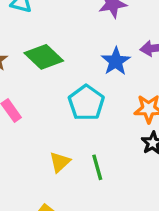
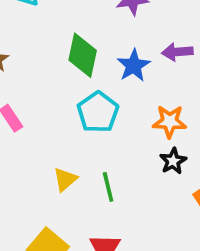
green diamond: (44, 57) -> (83, 55), moved, turned 57

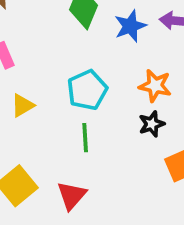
cyan pentagon: (98, 112) -> (87, 90), moved
yellow triangle: (65, 179) -> (23, 106), moved

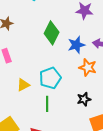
orange star: (155, 86) -> (88, 67), moved
yellow triangle: (23, 106) -> (23, 85), moved

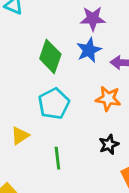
blue star: (76, 45) -> (89, 50), moved
cyan pentagon: (50, 78) -> (54, 104), moved

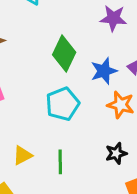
blue star: (89, 50) -> (104, 71), moved
yellow triangle: (20, 136) -> (23, 155), moved

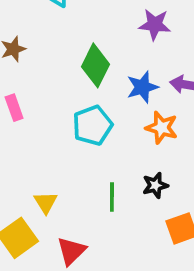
yellow triangle: (23, 155) -> (46, 202), moved, turned -35
green line: (60, 162) -> (112, 197), moved

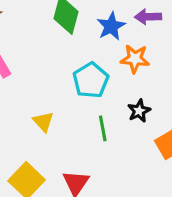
cyan pentagon: (92, 125) -> (91, 80), moved
yellow triangle: (46, 202) -> (43, 122), moved

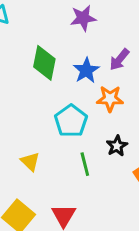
purple arrow: (148, 17) -> (119, 60), turned -45

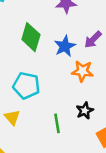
cyan pentagon: (71, 121) -> (26, 86), moved, turned -30

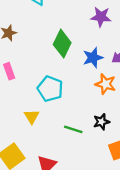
green line: (57, 123) -> (73, 129), turned -72

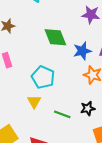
green diamond: (62, 44) -> (55, 37), turned -50
yellow triangle: (32, 117) -> (34, 102), moved

